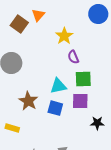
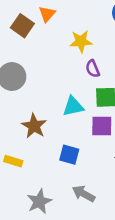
yellow star: (64, 36) -> (81, 41), turned 30
blue square: (55, 108) -> (69, 155), moved

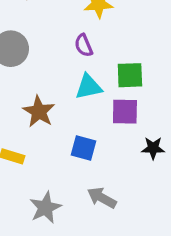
purple semicircle: (93, 69) -> (84, 45), moved

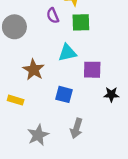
purple semicircle: (84, 45) -> (53, 16), moved
green square: (130, 75) -> (81, 22), moved
gray arrow: (102, 198) -> (76, 128), turned -102

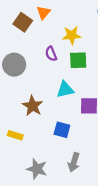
gray star: (38, 135) -> (37, 169), turned -30

